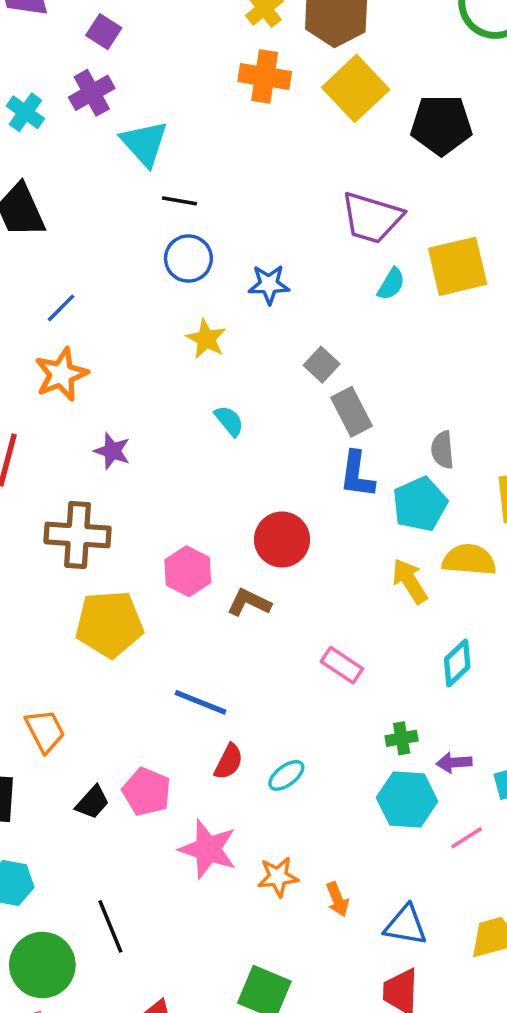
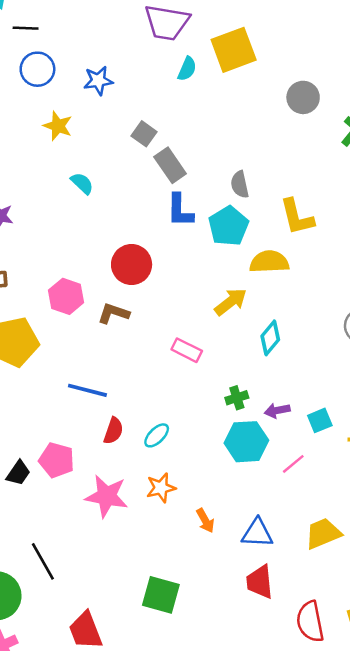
yellow arrow: (410, 581) -> (231, 302), moved, turned 92
orange star: (278, 877) -> (161, 488), moved

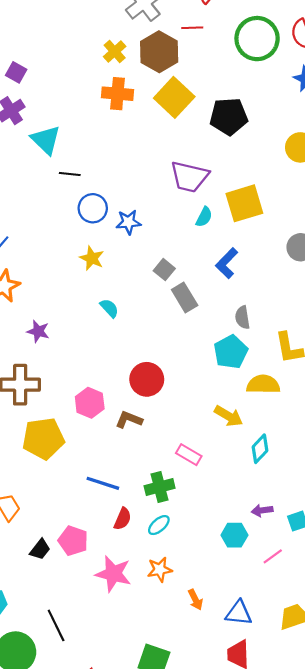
blue circle: (37, 69) -> (93, 208), moved
blue L-shape: (180, 210) -> (227, 263), moved, turned 40
yellow arrow: (231, 302) -> (229, 416), turned 64
green cross: (237, 398) -> (160, 487), moved, size x1.5
cyan hexagon: (246, 442) -> (234, 535), size x0.7

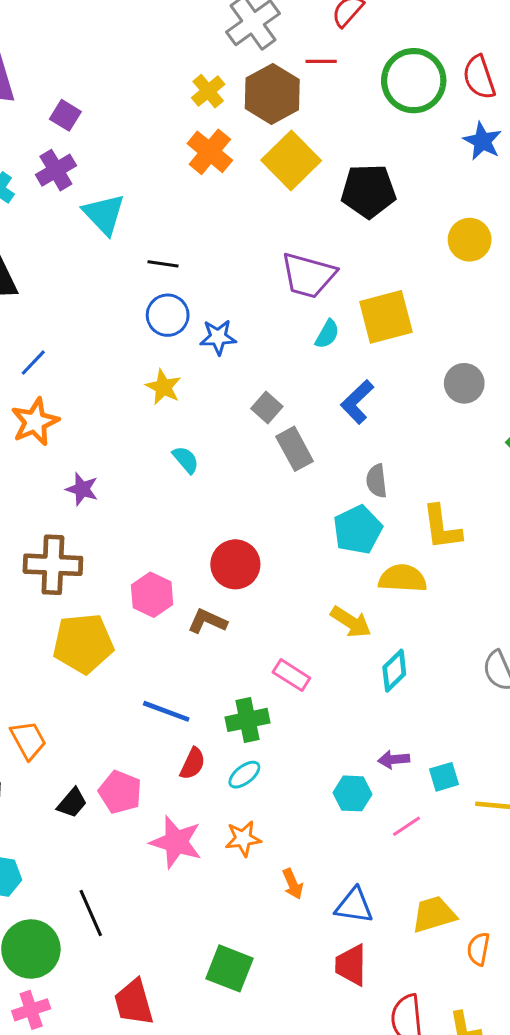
orange cross: (118, 94) -> (210, 152), turned 32
black line: (70, 174) -> (163, 264), moved

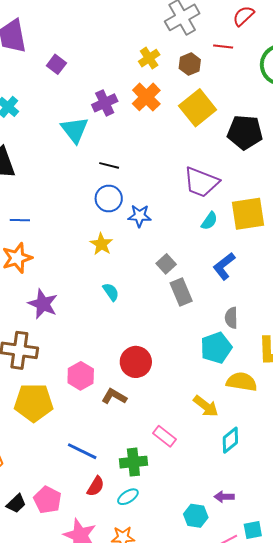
brown hexagon: (272, 94) -> (190, 64), size x0.6
purple cross: (56, 170) -> (105, 103), moved
blue line: (33, 363) -> (20, 220), turned 42
purple star: (82, 489) -> (43, 304), size x1.4
cyan square: (444, 777) -> (253, 530), moved

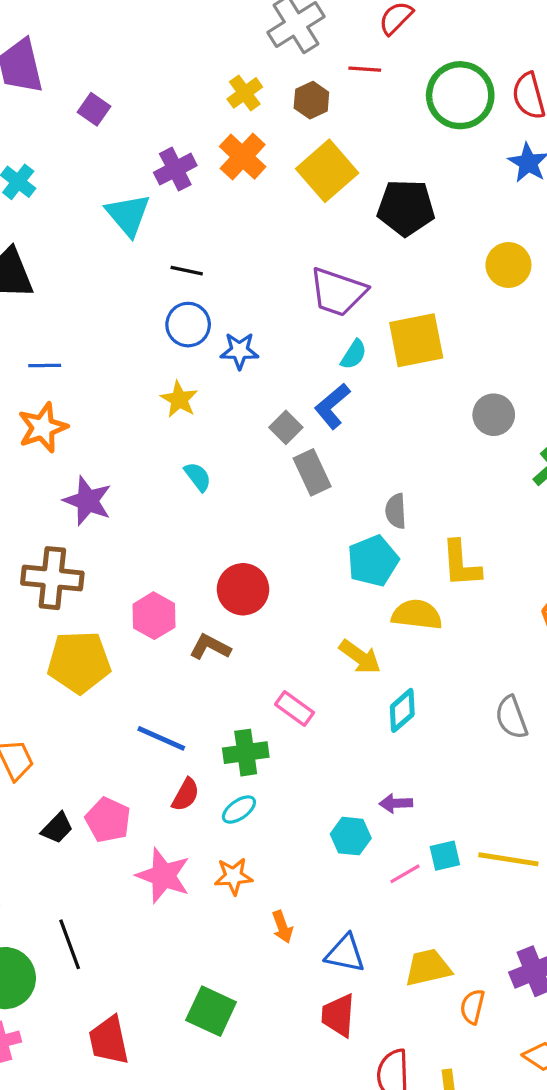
blue L-shape: (224, 266) -> (332, 406), moved

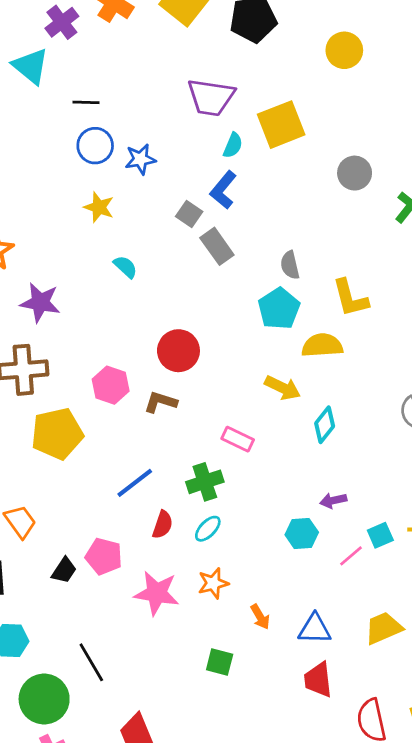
blue line: (161, 738) -> (135, 483), turned -51
green square: (211, 1011) -> (220, 662), moved, size x0.7

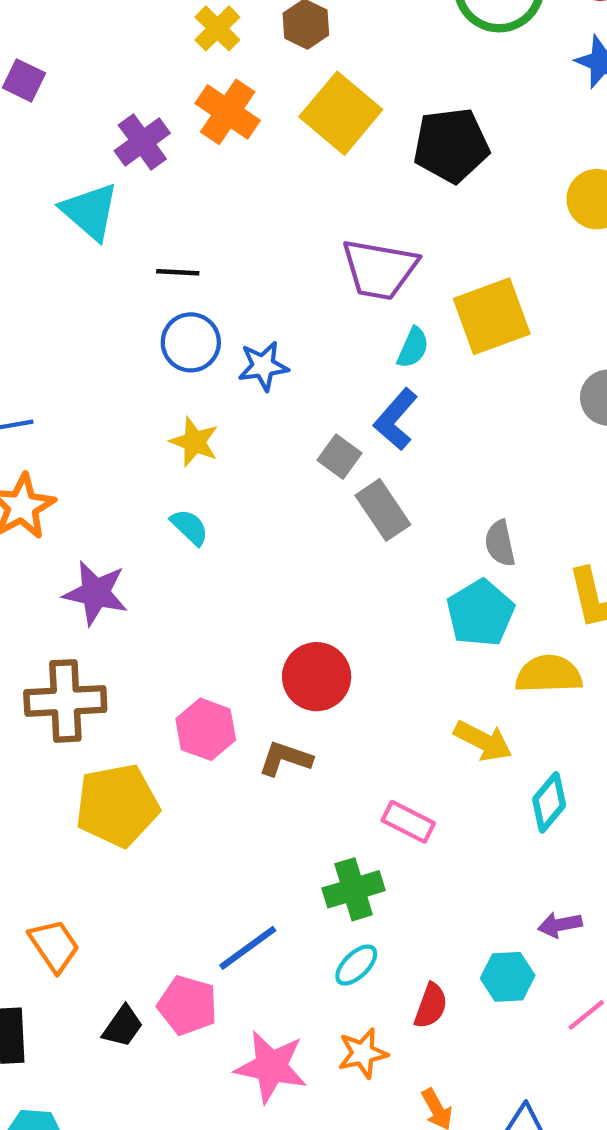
cyan semicircle: (125, 267) -> (190, 527), moved
blue line: (135, 483) -> (248, 948), moved
red semicircle: (163, 525) -> (431, 1006), moved

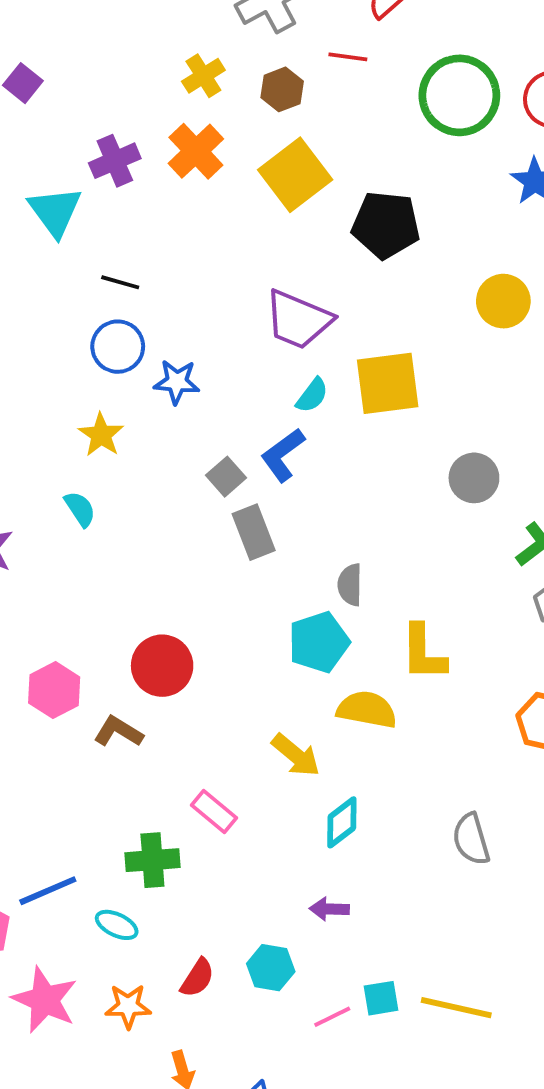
purple arrow: (560, 925) -> (329, 909), moved
cyan ellipse: (356, 965) -> (117, 925), moved, turned 57

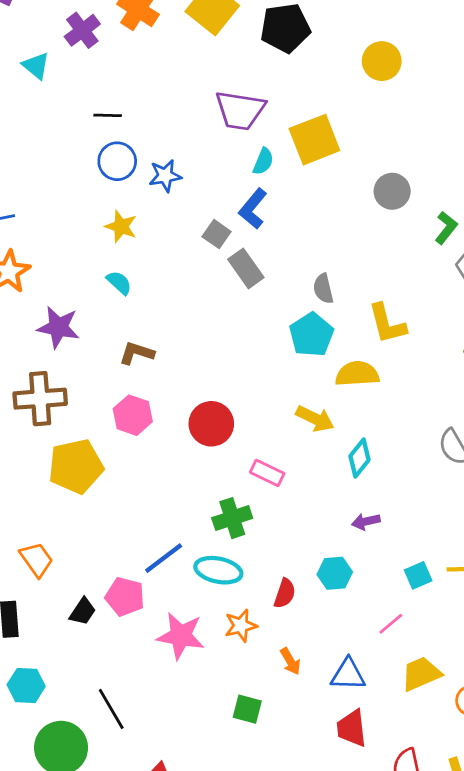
cyan triangle: (55, 211) -> (36, 66), moved, size x0.7
red circle: (162, 666) -> (211, 424), moved
brown L-shape: (118, 732) -> (137, 353), moved
cyan ellipse: (117, 925) -> (218, 570), size x1.5
pink line: (332, 1017) -> (391, 624), moved

